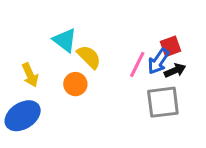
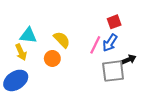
cyan triangle: (65, 40) -> (28, 35), moved, turned -30
red square: (170, 46) -> (114, 22), moved
black arrow: (175, 70) -> (129, 60), moved

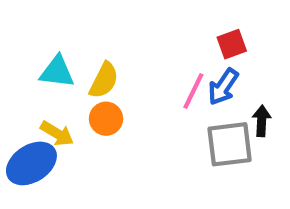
yellow semicircle: (62, 40) -> (104, 80), moved, turned 72
yellow arrow: (21, 52) -> (57, 134), moved, turned -35
black arrow: (129, 60) -> (262, 121), turned -64

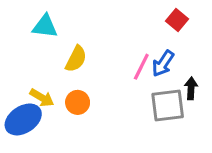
red square: (232, 44) -> (177, 20), moved, turned -30
cyan triangle: (57, 72) -> (45, 26), moved
orange circle: (106, 119) -> (78, 102), moved

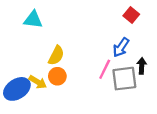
yellow semicircle: (76, 59) -> (56, 55), moved
pink line: (141, 67) -> (105, 69), moved
yellow arrow: (42, 98) -> (38, 82), moved

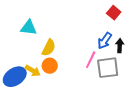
cyan triangle: (33, 20) -> (29, 28), moved
black arrow: (142, 66) -> (120, 46), moved

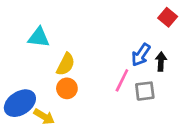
red square: (114, 13) -> (168, 17), moved
gray square: (108, 68) -> (145, 91), size x0.7
yellow arrow: (33, 71) -> (44, 117), moved

